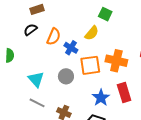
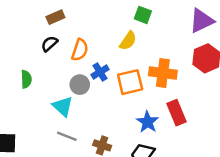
blue cross: (71, 48) -> (100, 72), moved, turned 32
gray circle: (66, 76) -> (80, 85), moved

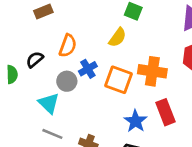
black semicircle: (49, 44) -> (35, 60), moved
orange square: (130, 82) -> (119, 80), turned 32

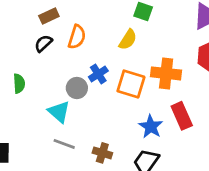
orange semicircle: (68, 46) -> (77, 37), moved
black semicircle: (35, 60) -> (43, 43), moved

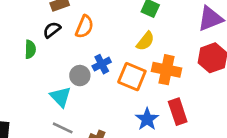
yellow semicircle: (128, 40) -> (145, 41), moved
green semicircle: (19, 83) -> (30, 49), moved

